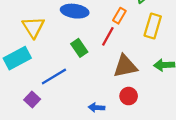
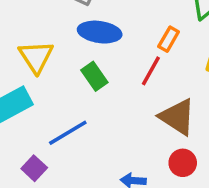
green rectangle: (79, 48) -> (94, 76), moved
brown triangle: (125, 66) -> (177, 117), turned 45

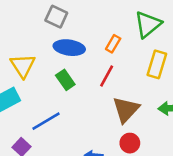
orange rectangle: (169, 39) -> (113, 44), moved
brown triangle: (177, 117) -> (126, 110), turned 40

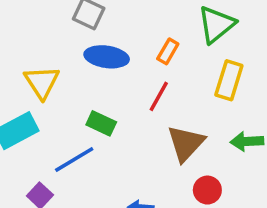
green rectangle: (65, 80) -> (101, 123), moved, turned -30
red circle: (130, 143) -> (207, 190), moved

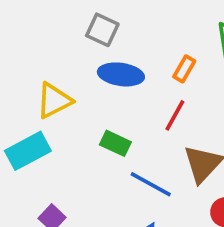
yellow triangle: (42, 82) -> (54, 101), turned 36
blue line: (74, 159) -> (151, 184), moved, turned 60

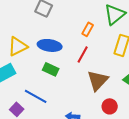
blue ellipse: (121, 74) -> (50, 45), moved
blue line: (151, 184) -> (36, 96), moved

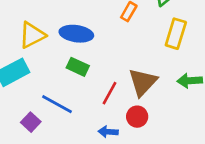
red line: (83, 54) -> (110, 93), moved
red circle: (110, 106) -> (137, 117), moved

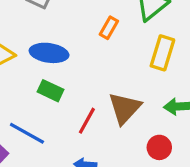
red circle: (137, 117) -> (159, 147), moved

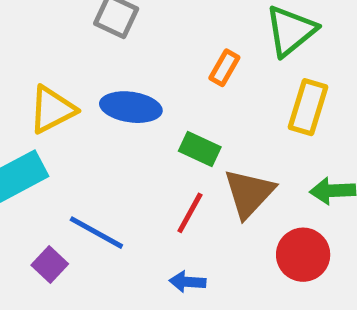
green rectangle: (51, 91) -> (200, 149), moved
red circle: (159, 147) -> (303, 255), size x1.4

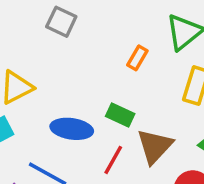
blue ellipse: (131, 107) -> (72, 129), moved

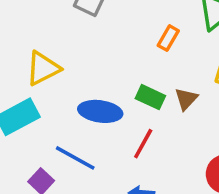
brown triangle: (155, 146) -> (186, 99), moved, size x0.6

